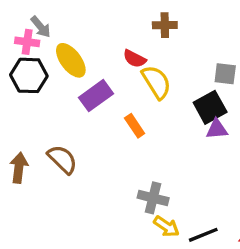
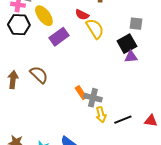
orange rectangle: (135, 126) -> (81, 93), moved
yellow arrow: (166, 226) -> (101, 115), turned 42

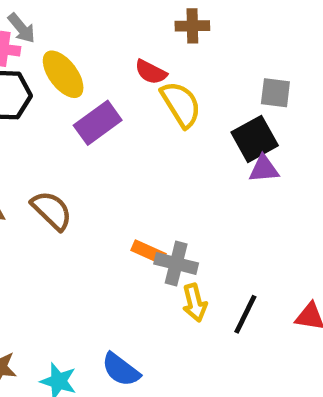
orange rectangle: (81, 93) -> (148, 252), turned -32
black line: (123, 120) -> (245, 314), turned -42

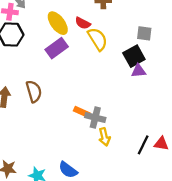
yellow ellipse: (63, 74) -> (58, 23), moved
brown semicircle: (52, 210) -> (34, 91), turned 30
black line: (245, 314) -> (143, 145), moved

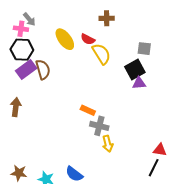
purple rectangle: (57, 48) -> (26, 69), moved
brown semicircle: (34, 91) -> (43, 69), moved
orange rectangle: (82, 112) -> (88, 110), moved
black line: (143, 145) -> (154, 168), moved

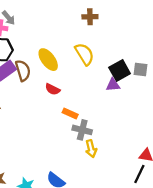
yellow ellipse: (65, 39) -> (48, 60), moved
red semicircle: (88, 39) -> (53, 89), moved
gray square: (144, 49) -> (140, 69), moved
purple triangle: (139, 83) -> (113, 85), moved

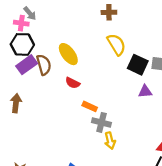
yellow semicircle: (84, 54) -> (116, 44), moved
black square: (120, 71) -> (138, 65), turned -36
purple triangle: (113, 85) -> (145, 91), moved

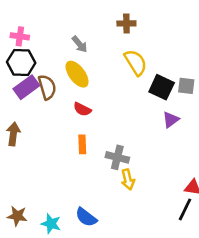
gray arrow: (30, 13) -> (80, 44), moved
purple triangle: (145, 91) -> (171, 120), turned -32
orange rectangle: (90, 106) -> (82, 144), moved, turned 64

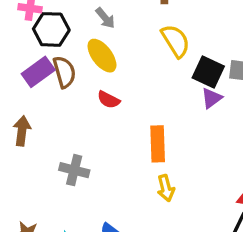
black hexagon: (21, 62) -> (51, 29), moved
purple triangle: (171, 120) -> (212, 98), moved
orange rectangle: (82, 144) -> (158, 144), moved, size x1.5
gray cross: (117, 157) -> (74, 170), moved

